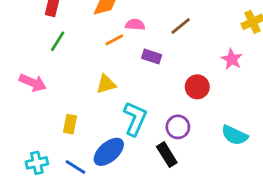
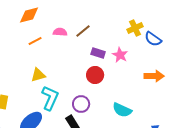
pink semicircle: (135, 25) -> (60, 32), moved
purple rectangle: (152, 56) -> (98, 53), moved
yellow triangle: (106, 84) -> (38, 75), moved

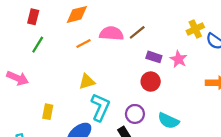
pink semicircle: (60, 32) -> (111, 33), size x1.5
cyan semicircle: (122, 110) -> (168, 121), moved

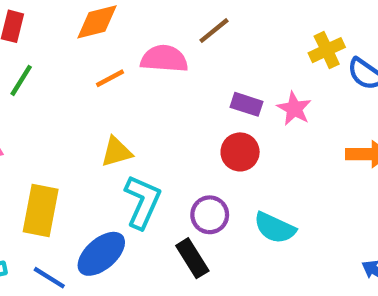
brown line: (137, 32) -> (214, 31), moved
yellow rectangle: (48, 112) -> (41, 210), size x1.6

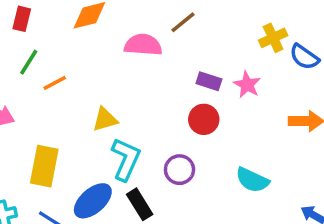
orange line: (110, 78) -> (55, 83), moved
cyan semicircle: (275, 228) -> (252, 180), moved
black rectangle: (192, 258) -> (140, 204), moved

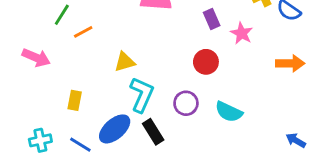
purple rectangle: (209, 81) -> (212, 19), moved, turned 48
yellow rectangle: (44, 166) -> (75, 100), size x0.6
cyan semicircle: (252, 180) -> (229, 112), moved

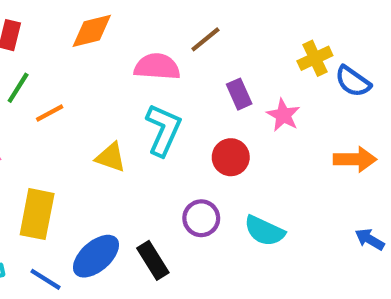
yellow triangle: (125, 62) -> (111, 157), turned 35
cyan L-shape: (142, 95) -> (163, 130), moved
yellow rectangle: (75, 100) -> (37, 214), size x1.6
blue arrow: (296, 140) -> (370, 239), moved

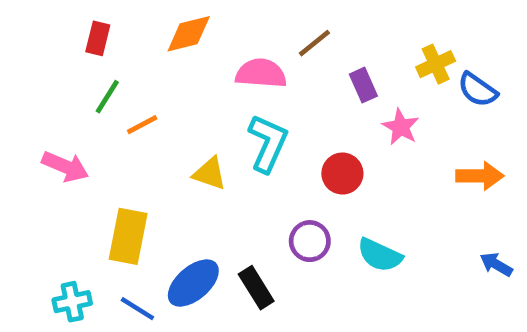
purple rectangle: (239, 94) -> (363, 85), moved

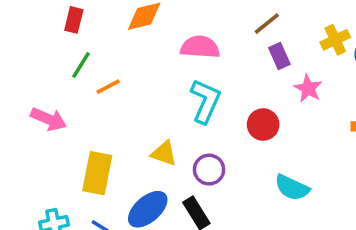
brown line: (314, 43) -> (267, 24), moved
yellow triangle: (210, 174) -> (164, 153), moved
purple circle: (310, 241) -> (209, 170), moved

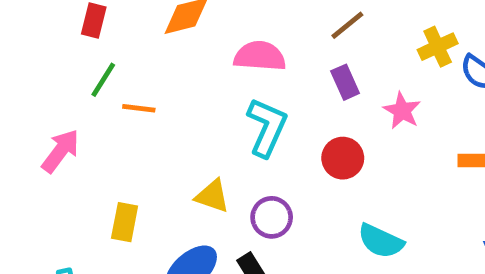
purple rectangle: (279, 56) -> (345, 82), moved
orange line: (108, 87) -> (139, 108), turned 35
pink arrow: (49, 119) -> (61, 151), turned -76
yellow rectangle: (97, 173) -> (125, 222), size x0.7

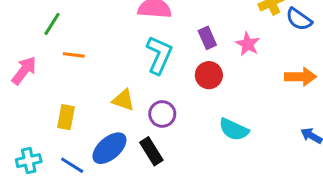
purple rectangle: (345, 82) -> (207, 38), moved
orange line: (139, 108) -> (74, 55), moved

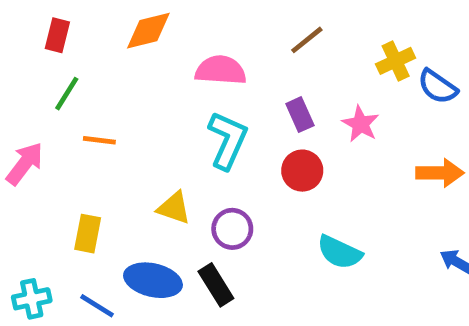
blue ellipse: (109, 148) -> (153, 280), turned 54

